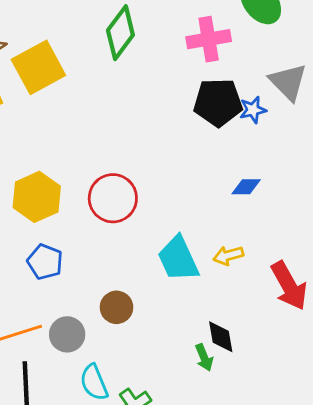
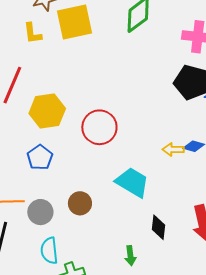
yellow arrow: (228, 255) -> (173, 149), moved
cyan trapezoid: (178, 259) -> (132, 182), turned 129
black diamond: (221, 337) -> (158, 227), moved

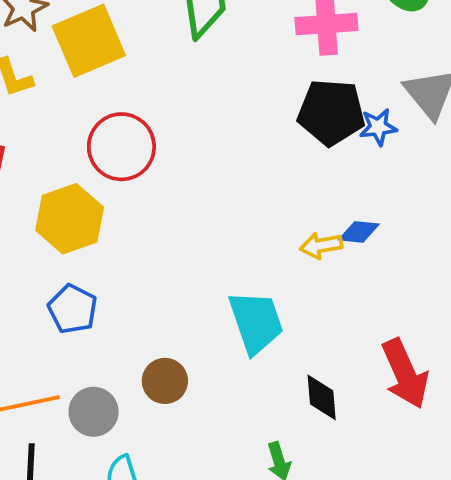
red circle: (99, 127) -> (121, 147), moved
cyan trapezoid: (132, 182) -> (256, 322), turned 51

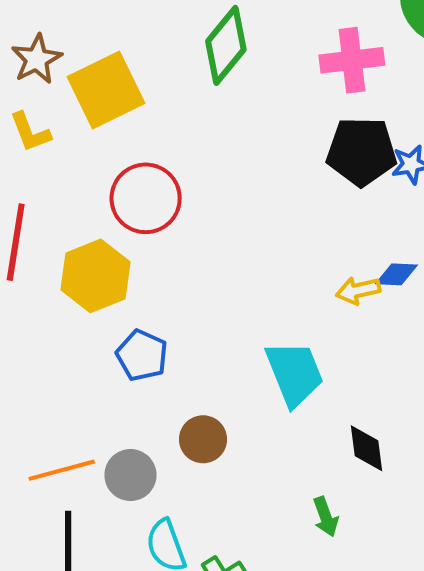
blue pentagon: (73, 309) -> (142, 355), moved

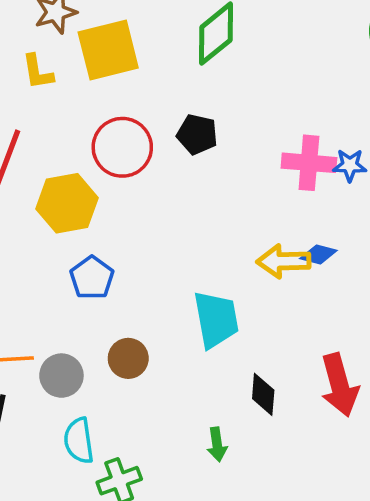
pink cross: (352, 60) -> (309, 163), moved
black pentagon: (362, 152) -> (197, 134), moved, size x0.7
yellow arrow: (358, 290) -> (284, 261), size x1.4

